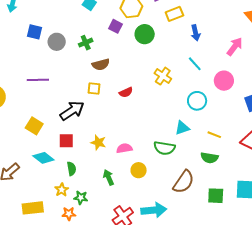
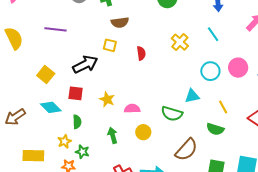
pink circle: (224, 81) -> (238, 68), moved
red semicircle: (126, 92) -> (141, 53), turned -80
yellow line: (214, 135) -> (223, 107), turned 32

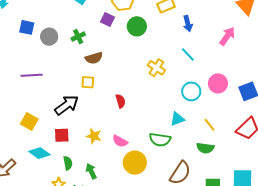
red semicircle: (141, 53) -> (121, 101), moved
pink semicircle: (132, 109) -> (120, 141), turned -140
yellow circle: (143, 132) -> (135, 163), size x1.5
green arrow: (113, 135) -> (91, 171), moved

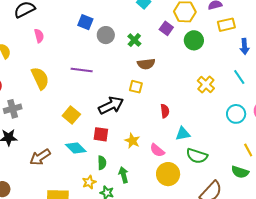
green cross: (78, 37) -> (134, 40), turned -32
cyan triangle: (177, 119) -> (183, 134), moved

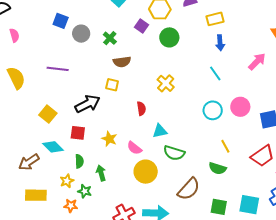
yellow rectangle: (226, 25) -> (215, 19), moved
yellow cross: (206, 84) -> (166, 83), moved
brown arrow: (40, 157) -> (29, 162), moved

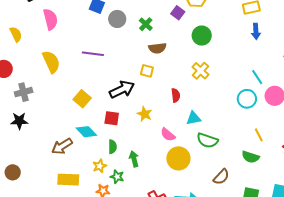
pink semicircle: (14, 35) -> (50, 19), size x1.5
green circle: (169, 37) -> (202, 36), moved
cyan line: (215, 73) -> (257, 77), moved
yellow star: (109, 139) -> (145, 114), moved
brown semicircle: (189, 189) -> (221, 177), size x0.7

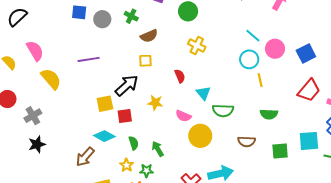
pink semicircle: (50, 19) -> (35, 51), moved
yellow square: (82, 99) -> (105, 104), moved, turned -36
cyan triangle: (194, 118) -> (203, 93), turned -42
yellow line: (259, 135) -> (260, 80), moved, turned 32
brown semicircle: (221, 177) -> (246, 142), turned 66

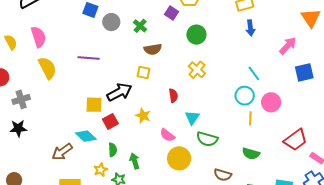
pink circle: (275, 49) -> (271, 102), moved
blue square: (306, 54) -> (304, 72), moved
red square: (125, 116) -> (110, 121), turned -35

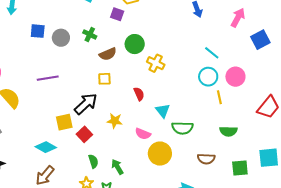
green circle: (196, 35) -> (135, 44), moved
cyan diamond: (86, 136) -> (46, 147), moved

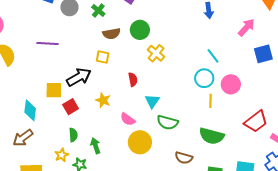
green semicircle: (228, 131) -> (212, 136), size x1.4
cyan diamond: (46, 147) -> (30, 110), turned 55

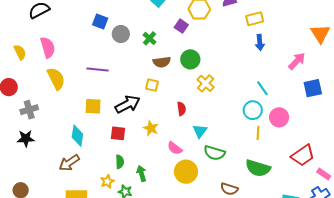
yellow square: (54, 90) -> (93, 106), moved
red square: (71, 107) -> (118, 133), turned 35

